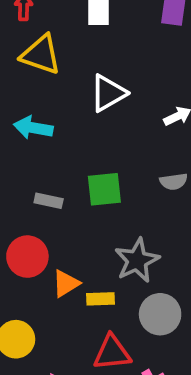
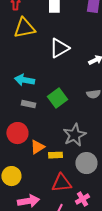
yellow triangle: (41, 55) -> (24, 28), turned -30
cyan arrow: (33, 128) -> (24, 80), moved
green square: (104, 189) -> (57, 98), turned -30

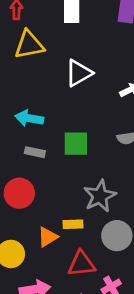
green square: (57, 98) -> (76, 144), turned 36
orange triangle: (37, 147) -> (48, 237), moved

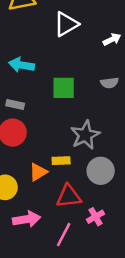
gray rectangle: (35, 152) -> (15, 104), moved

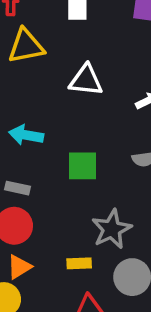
white triangle: (66, 24) -> (86, 80), turned 36
orange triangle: (38, 172) -> (19, 267), moved

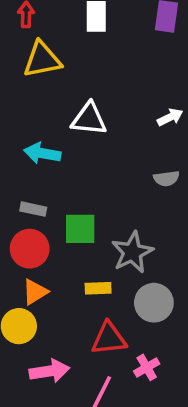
white triangle: (86, 80) -> (89, 119), moved
green square: (83, 166) -> (80, 229), moved

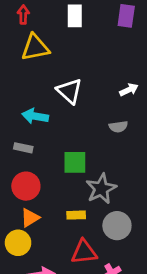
white triangle: (89, 119) -> (69, 91), turned 36
gray semicircle: (166, 178) -> (118, 127), moved
gray rectangle: (33, 209) -> (23, 148), moved
green square: (80, 229) -> (75, 162), moved

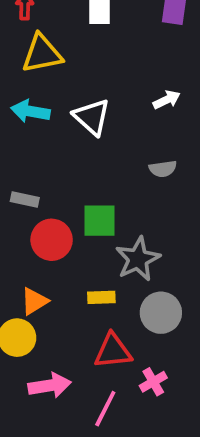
white arrow: (129, 90) -> (167, 100), moved
cyan arrow: (35, 116) -> (30, 111), moved
red circle: (26, 186) -> (52, 240), moved

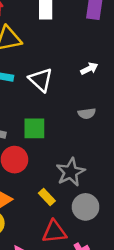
green square: (100, 221) -> (34, 128), moved
yellow rectangle: (101, 297) -> (47, 197), turned 49

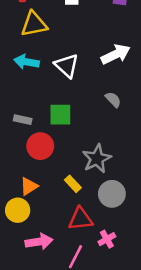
white arrow: (89, 69) -> (116, 54), size x1.6
gray semicircle: (87, 113) -> (113, 100), turned -126

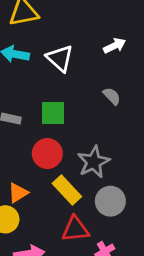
white arrow: (116, 54) -> (115, 46), size x0.7
red circle: (40, 146) -> (47, 154), moved
yellow rectangle: (73, 184) -> (67, 190), size x1.5

